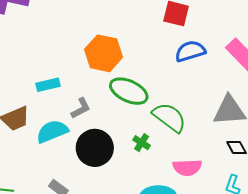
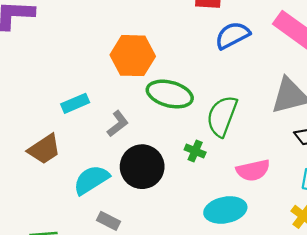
green semicircle: (169, 117) -> (222, 116), turned -96
cyan semicircle: (52, 131) -> (91, 180), moved

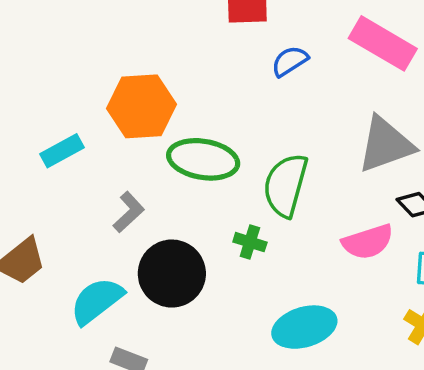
blue semicircle: (232, 35) -> (290, 61), size x0.7
cyan rectangle: (75, 103) -> (62, 151), moved
pink semicircle: (253, 170) -> (368, 242), moved

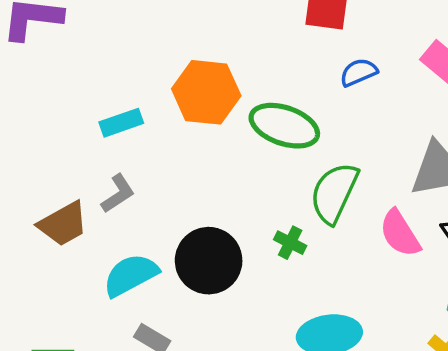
green ellipse: (203, 159) -> (284, 126), moved
gray L-shape: (129, 212) -> (118, 194), moved
pink semicircle: (368, 242) -> (400, 233), moved, turned 66

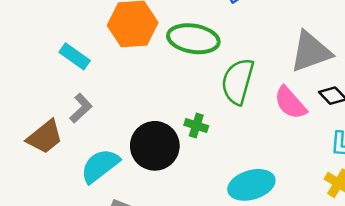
cyan rectangle: (121, 123) -> (75, 56), turned 64
green cross: (290, 243) -> (196, 126), moved

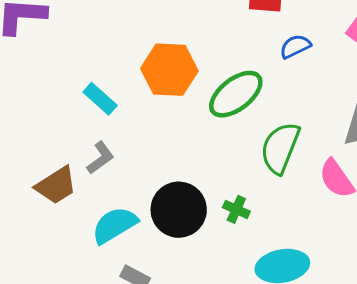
green ellipse: (193, 39) -> (236, 94), turned -54
green cross: (196, 126) -> (236, 209), moved

